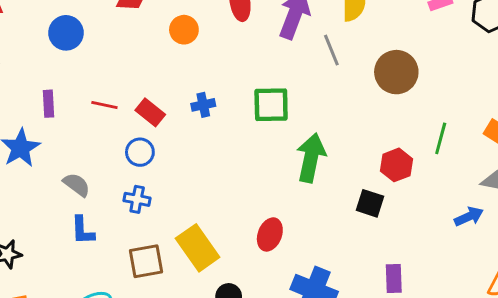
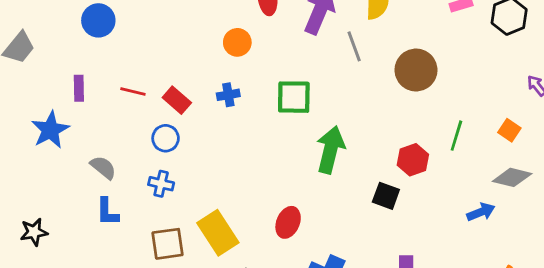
orange circle: (184, 30) -> (237, 42), moved

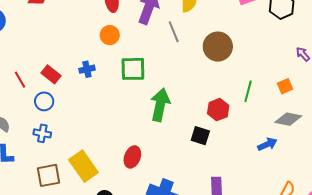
orange circle: (237, 42) -> (110, 35), moved
red line: (133, 91) -> (20, 80), moved, turned 48
orange square: (509, 130) -> (285, 86), turned 35

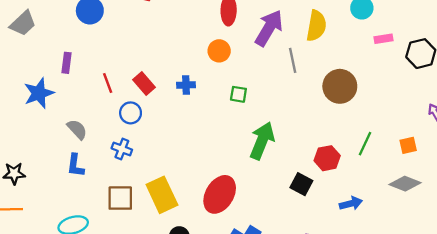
green square: (133, 69) -> (238, 94), size x0.6
blue arrow: (267, 144) -> (351, 203), moved
red ellipse: (132, 157) -> (220, 194), size x1.5

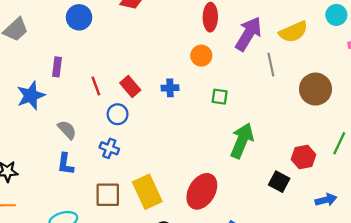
yellow semicircle: (316, 26) -> (293, 32), turned 56

